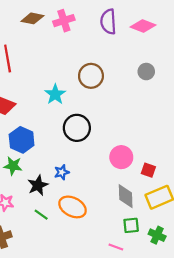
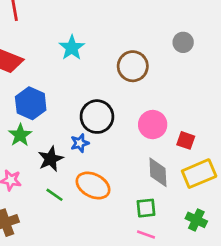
gray circle: (146, 72) -> (183, 42), moved
brown circle: (91, 76) -> (133, 66), moved
black circle: (77, 128) -> (97, 117), moved
green star: (13, 166) -> (20, 135), turned 30
green square: (131, 225) -> (146, 208), moved

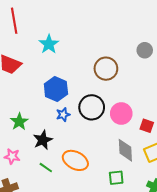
cyan star: (72, 48) -> (49, 44), moved
blue hexagon: (31, 103) -> (56, 89), moved
black circle: (97, 117) -> (92, 107), moved
blue star: (80, 143) -> (63, 115), moved

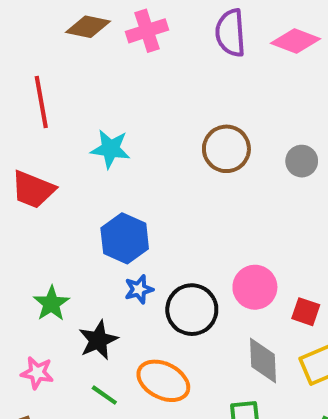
cyan star: (49, 44) -> (110, 149), turned -30
brown circle: (106, 69) -> (226, 149), moved
black circle: (92, 107) -> (192, 310), moved

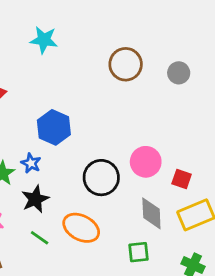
cyan star: (110, 149) -> (44, 40), moved
blue star: (139, 289) -> (31, 163), moved, turned -30

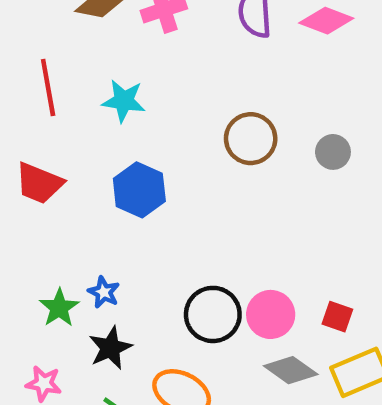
blue hexagon: (54, 127) -> (139, 190), moved
pink circle: (146, 162) -> (271, 314), moved
gray diamond: (151, 213) -> (291, 370), turned -52

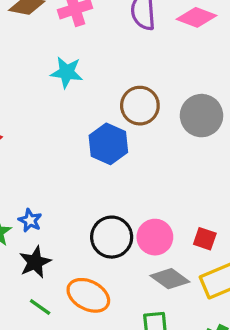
cyan star: (124, 101) -> (67, 72), moved
gray circle: (333, 152) -> (201, 116), size x1.6
blue hexagon: (139, 190) -> (108, 144), moved

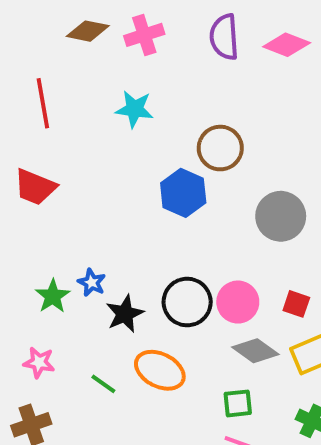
gray circle: (201, 116) -> (281, 216), moved
black star: (35, 262) -> (125, 314), moved

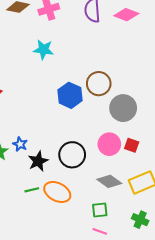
brown circle: (220, 148) -> (99, 84), moved
pink circle: (238, 302) -> (109, 144), moved
red square: (296, 304) -> (132, 145), moved
green line: (103, 384) -> (32, 190), moved, turned -48

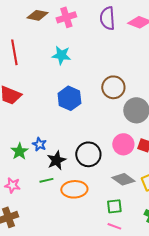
blue hexagon: (70, 95) -> (69, 98), moved
green line: (32, 190) -> (46, 180), moved
orange ellipse: (57, 192) -> (74, 189), turned -30

